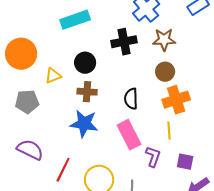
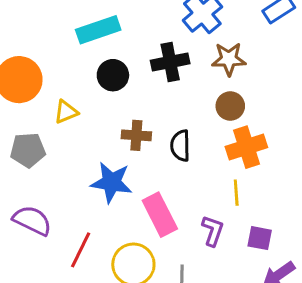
black circle: (85, 63) -> (113, 75), moved
brown cross: (87, 92) -> (136, 135), moved
pink rectangle: (129, 135) -> (160, 215), moved

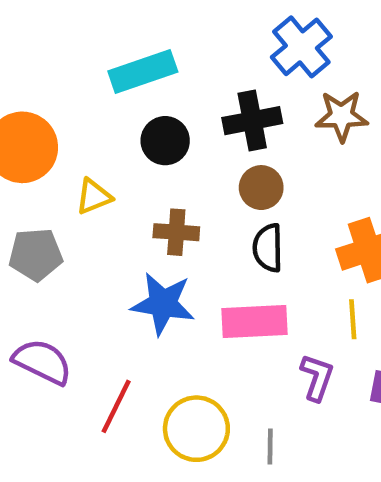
brown circle: (230, 106) -> (261, 188), moved
brown cross: (136, 135) -> (176, 232), moved
pink rectangle: (160, 215) -> (254, 322), moved, turned -66

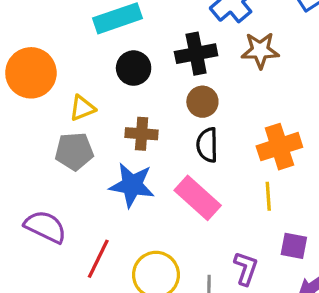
gray pentagon: (36, 255) -> (74, 151), moved
pink rectangle: (254, 322) -> (198, 198), turned 45
purple L-shape: (317, 377) -> (246, 268), moved

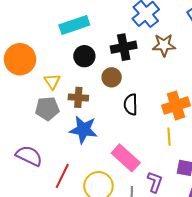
brown circle: (202, 102) -> (112, 77), moved
yellow triangle: (82, 108) -> (52, 81), turned -42
brown cross: (142, 134) -> (78, 97), moved
pink rectangle: (198, 198) -> (126, 158), moved

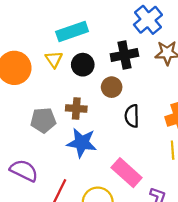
yellow triangle: (52, 81) -> (54, 59), moved

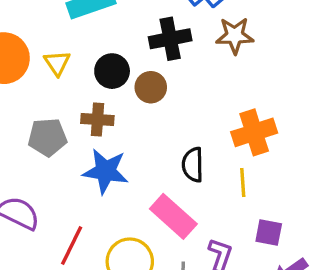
yellow triangle: (54, 59) -> (57, 63), moved
black circle: (83, 65) -> (112, 71), moved
black semicircle: (132, 116) -> (193, 165), moved

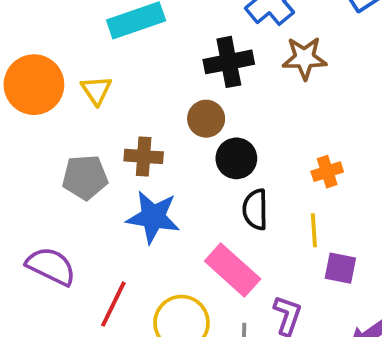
black circle: (112, 71) -> (236, 158), moved
orange cross: (254, 132) -> (327, 172), size x0.6
purple square: (269, 233) -> (340, 268), moved

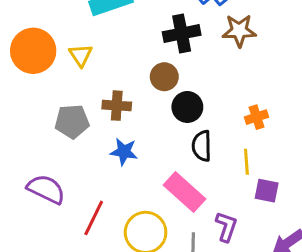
blue star: (153, 217) -> (124, 152), size x0.7

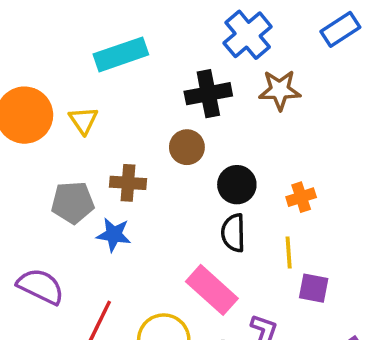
black circle: (187, 107) -> (237, 185), moved
blue star: (124, 152) -> (114, 235), moved

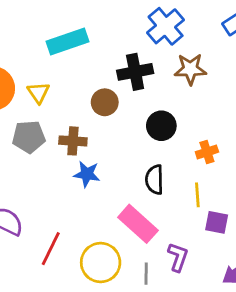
brown circle: (187, 147) -> (105, 102), moved
black circle: (237, 185) -> (161, 126), moved
gray pentagon: (73, 202) -> (29, 137), moved
blue star: (114, 235) -> (87, 174), moved

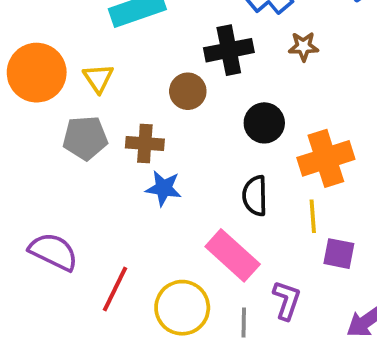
brown star: (190, 69) -> (303, 46), size x0.7
orange cross: (207, 152) -> (326, 158), size x1.8

